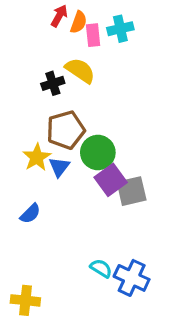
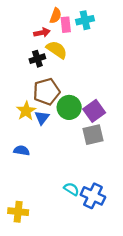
red arrow: (59, 16) -> (42, 33), moved, turned 49
purple square: (111, 180) -> (94, 111), moved
blue semicircle: (30, 214) -> (22, 150), turned -126

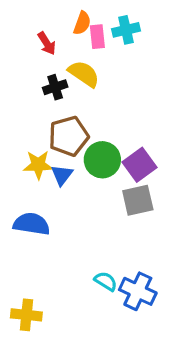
red arrow: (42, 33) -> (47, 43), moved, turned 70
yellow star: (26, 111) -> (38, 165), turned 30
blue semicircle: (22, 150) -> (32, 224), size x1.5

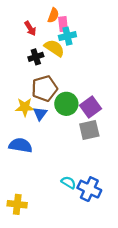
cyan cross: (126, 30) -> (67, 36), moved

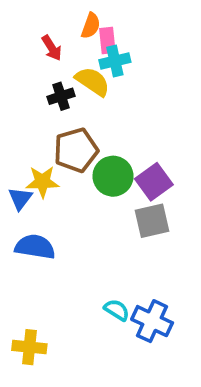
blue triangle: (40, 114) -> (20, 198), moved

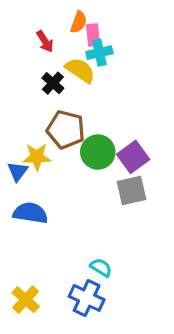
black cross: (61, 96) -> (53, 83), turned -30
brown pentagon: (76, 150) -> (66, 130), turned 30
blue cross: (152, 321) -> (87, 298), moved
yellow cross: (29, 347) -> (26, 300), turned 36

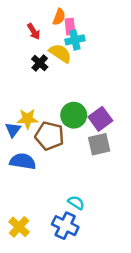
brown pentagon: (66, 130) -> (49, 136), moved

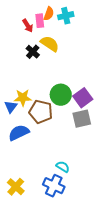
pink rectangle: (70, 27) -> (40, 21), moved
cyan cross: (75, 40) -> (66, 16), moved
blue semicircle: (23, 161) -> (19, 133), turned -35

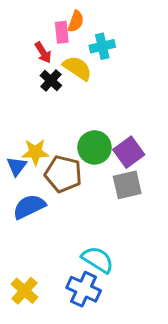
cyan cross: (66, 16) -> (102, 46), moved
red arrow: (28, 26) -> (43, 53), moved
cyan semicircle: (63, 167) -> (98, 260), size x1.5

